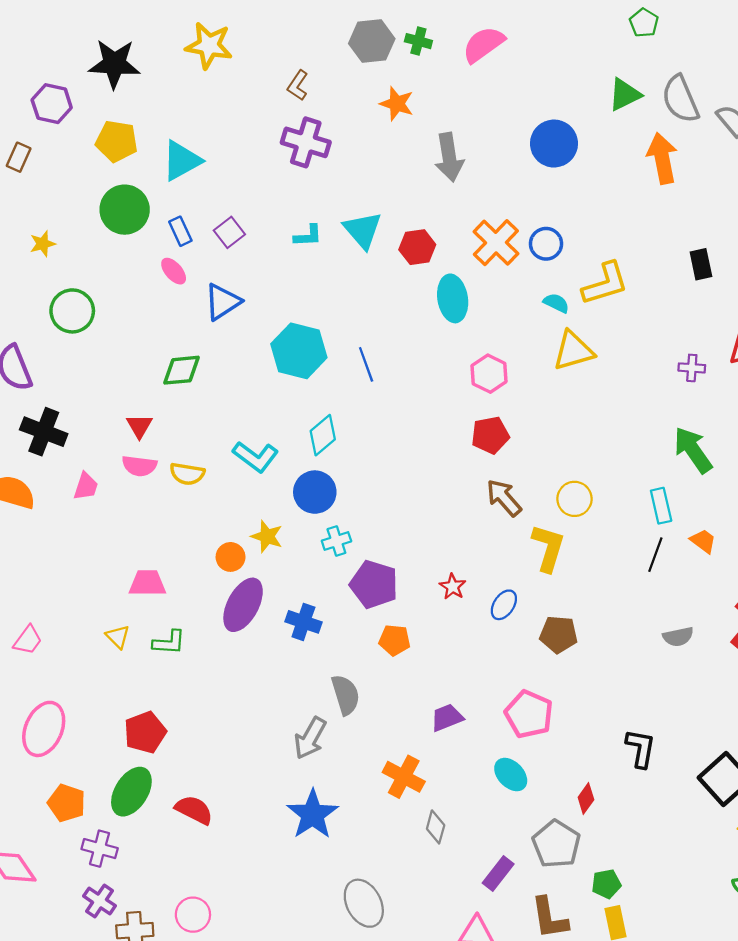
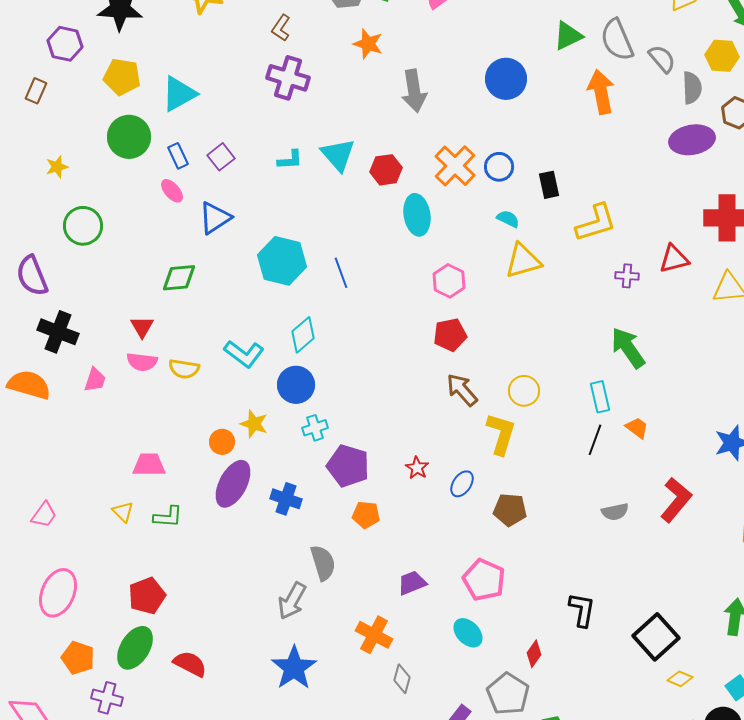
black rectangle: (701, 264) -> (549, 185), moved
yellow L-shape: (605, 284) -> (596, 223), moved

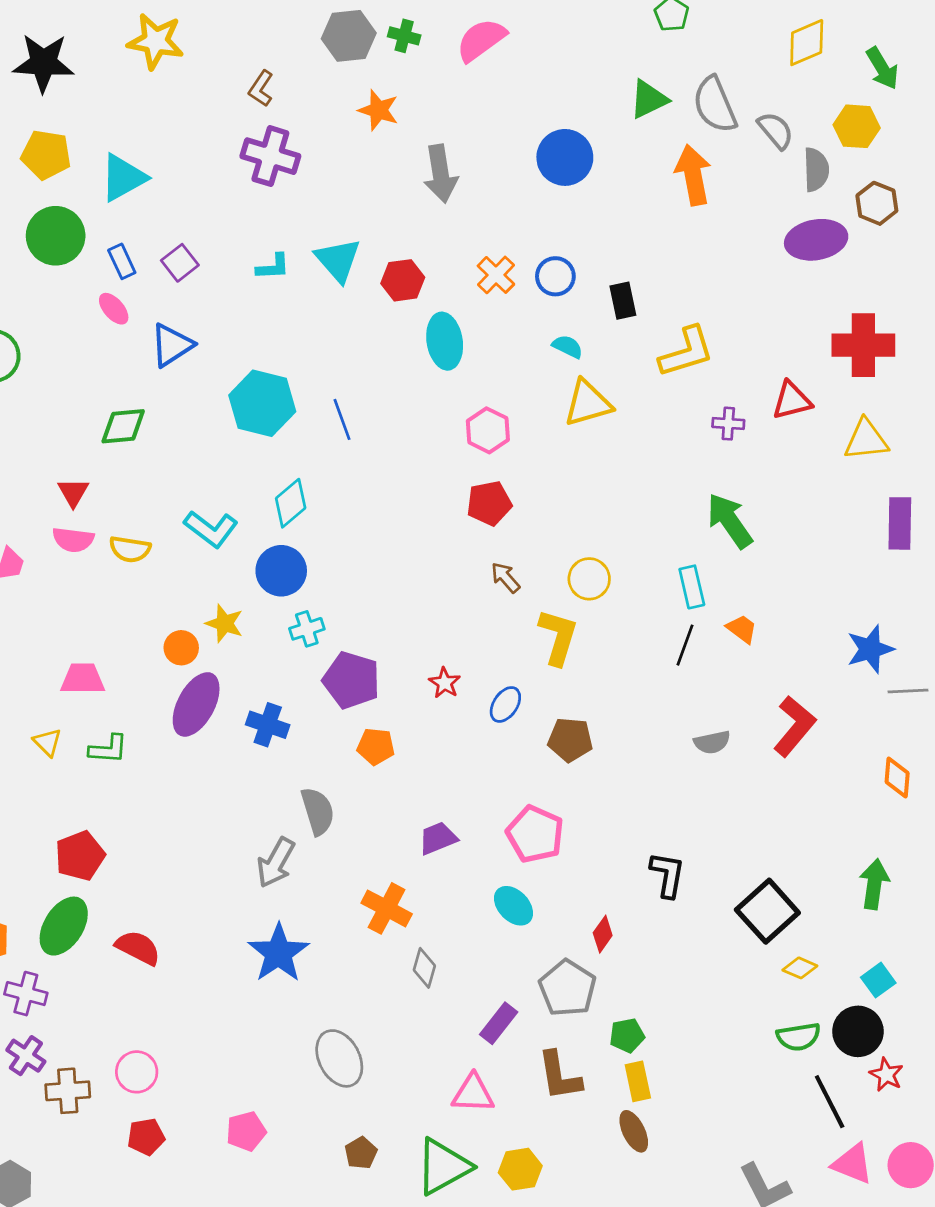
orange cross: (455, 166) -> (496, 275), size x0.7
brown arrow: (462, 390) -> (505, 578), size x0.7

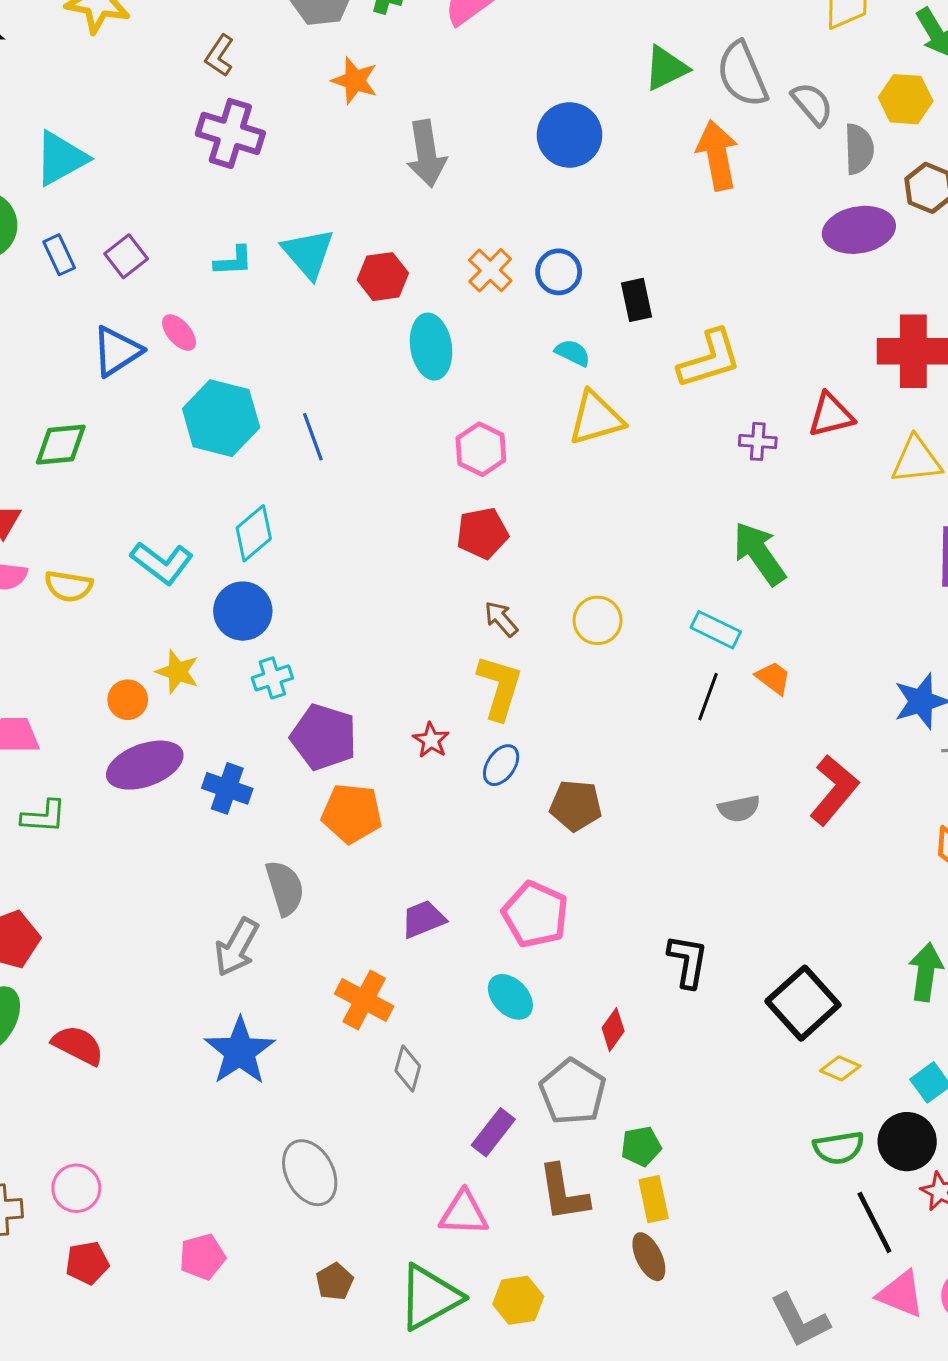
pink ellipse: (114, 309) -> (179, 333), moved
cyan rectangle: (692, 587) -> (716, 630), turned -51
yellow L-shape: (558, 637) -> (500, 687), moved
purple ellipse: (196, 704) -> (145, 765), turned 42
orange pentagon: (376, 746) -> (352, 813), size x1.4

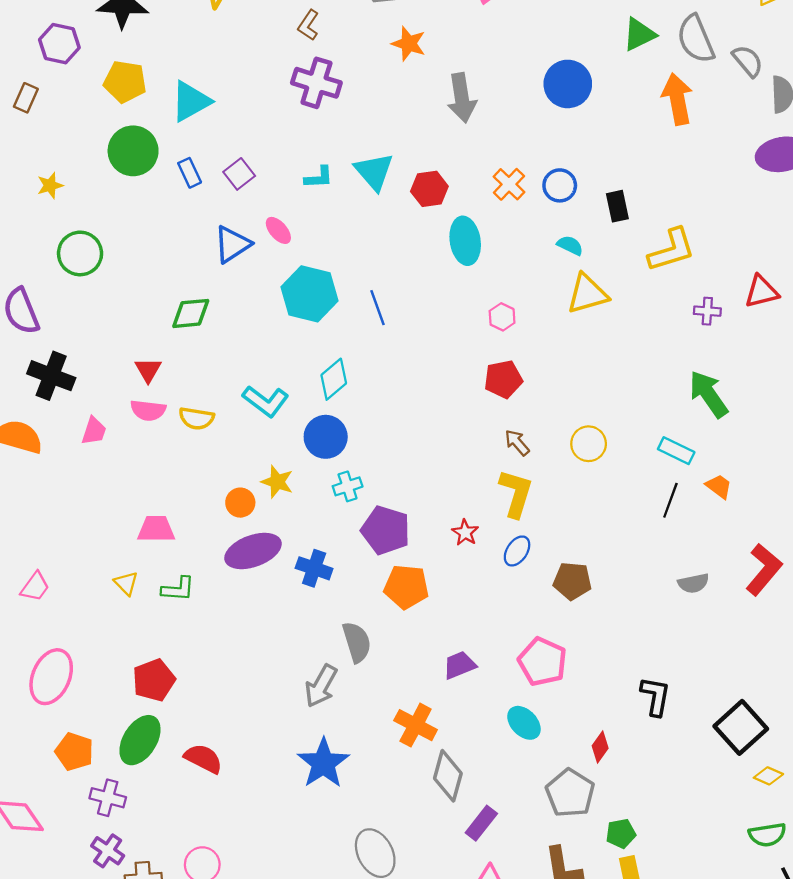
pink hexagon: (481, 449) -> (502, 317), size x0.7
gray diamond: (408, 1068) -> (448, 776), size x1.5
purple rectangle: (493, 1132) -> (481, 823), moved

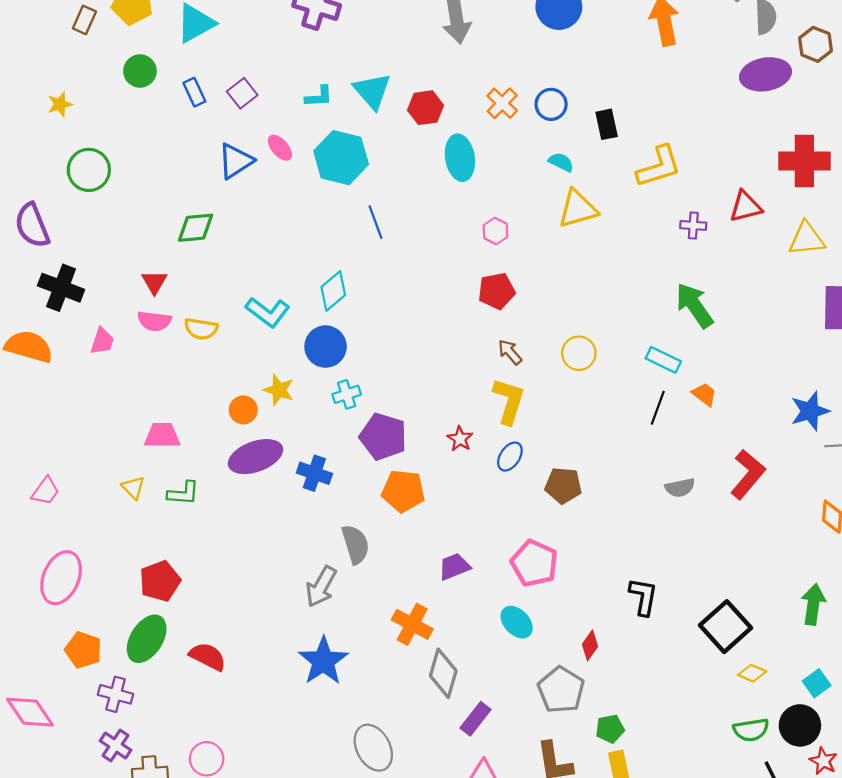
brown rectangle: (26, 98) -> (84, 20), moved
green circle: (133, 151) -> (140, 71), size x0.7
cyan hexagon: (309, 294) -> (341, 158), moved

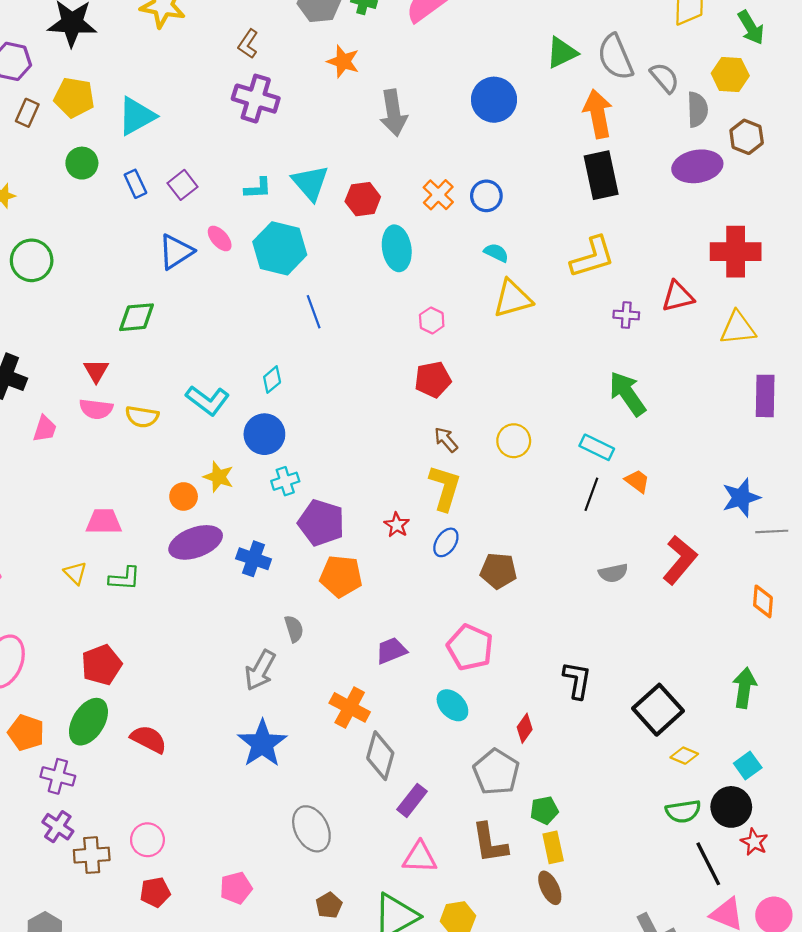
black rectangle: (607, 124) -> (601, 175), moved, size x1.6
cyan diamond: (333, 291) -> (272, 380), size x0.7
gray semicircle: (356, 544) -> (294, 629), size x0.7

